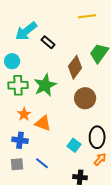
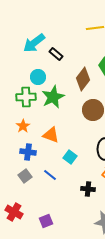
cyan circle: (12, 61) -> (38, 77), moved
orange star: (24, 114) -> (23, 126), moved
cyan square: (74, 145) -> (70, 157), moved
gray square: (17, 164) -> (25, 176), turned -32

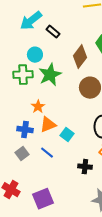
orange star: (23, 126) -> (38, 107), moved
orange triangle: (51, 135) -> (48, 125), moved, turned -42
purple square: (46, 221) -> (43, 199), size x1.5

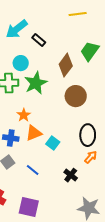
blue line: (47, 153) -> (33, 170), moved
black cross: (85, 167) -> (71, 175), turned 32
purple square: (43, 199) -> (29, 207), turned 35

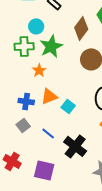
orange star: (24, 115) -> (39, 70), moved
black cross: (71, 175) -> (75, 146), moved, size x1.6

